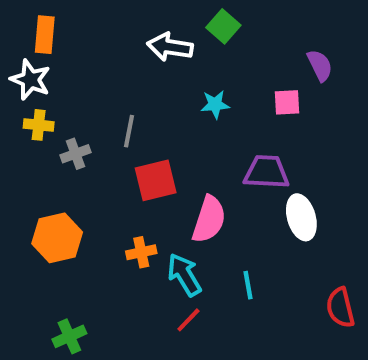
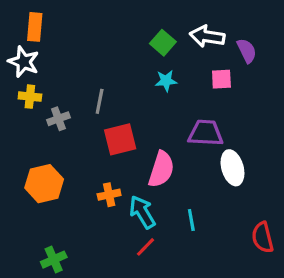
green square: (223, 26) -> (163, 43), moved
white arrow: (170, 47) -> (207, 36), moved

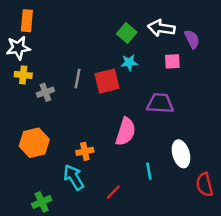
white star: (24, 62) -> (18, 48), turned -30
red square: (120, 139) -> (107, 81), moved
white ellipse: (232, 168) -> (181, 154), moved
cyan arrow: (142, 212) -> (74, 177), moved

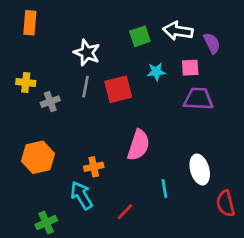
green square: (127, 33) -> (140, 36), turned 30
white star: (18, 48) -> (87, 53), moved, turned 30
cyan star: (129, 63) -> (156, 72), moved
purple trapezoid: (160, 103) -> (198, 99), moved

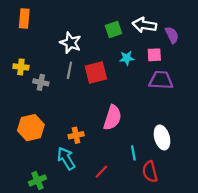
gray cross: (50, 102) -> (41, 82), turned 32
red semicircle: (226, 203) -> (150, 172), moved

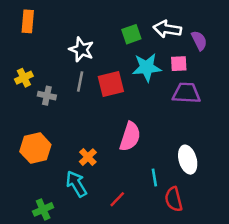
cyan star: (127, 58) -> (147, 67), size x1.6
yellow cross: (21, 67) -> (24, 78), turned -32
orange cross: (76, 135) -> (88, 157), turned -32

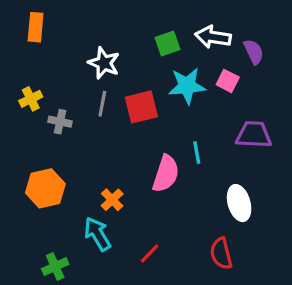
pink square: (179, 64) -> (228, 81), turned 30
purple trapezoid: (186, 93) -> (254, 135), moved
cyan line: (154, 177) -> (197, 153), moved

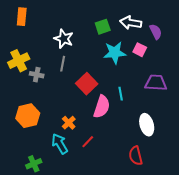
yellow cross: (31, 99) -> (19, 61), size x1.5
red square: (141, 107) -> (87, 84), moved, turned -30
red line: (150, 253) -> (88, 142), moved

